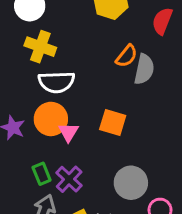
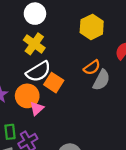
white semicircle: (56, 82) -> (38, 72), turned -45
orange square: (113, 123) -> (54, 83), moved

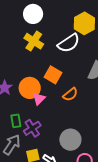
orange semicircle: (92, 67) -> (70, 94), moved
white semicircle: (38, 72) -> (69, 43), moved

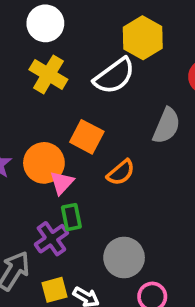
green rectangle: (16, 121) -> (71, 217), moved

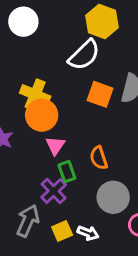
yellow cross: (48, 74) -> (35, 95), moved
orange square: (87, 137) -> (100, 94), moved
orange circle: (44, 163) -> (42, 115), moved
orange semicircle: (121, 172) -> (99, 158), moved, turned 120

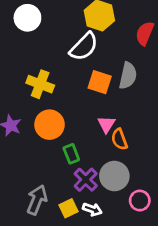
orange circle: (42, 115) -> (49, 125), moved
pink triangle: (55, 146) -> (106, 124), moved
orange semicircle: (99, 158) -> (119, 139), moved
purple cross: (54, 191) -> (86, 180), moved

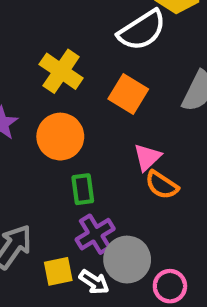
orange square: (100, 82) -> (128, 94), moved
orange semicircle: (119, 139) -> (162, 185), turned -50
gray circle: (114, 176) -> (127, 260), moved

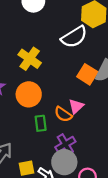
orange square: (128, 94) -> (87, 74), moved
orange semicircle: (162, 185) -> (63, 114), moved
purple cross: (95, 234) -> (65, 144), moved

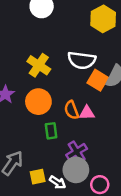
white semicircle: (74, 37) -> (82, 60), moved, turned 40
pink triangle: (76, 106) -> (87, 113), turned 42
orange semicircle: (63, 114) -> (71, 110), moved, turned 36

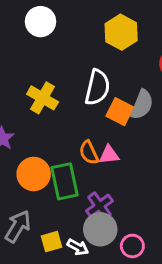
white semicircle: (82, 60) -> (97, 87), turned -80
orange circle: (38, 102) -> (34, 174), moved
green rectangle: (51, 131) -> (65, 181), size x1.6

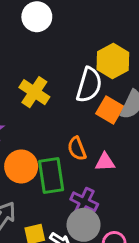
yellow hexagon: (121, 32) -> (113, 61), moved
pink triangle: (109, 155) -> (105, 162), moved
purple cross: (99, 206) -> (84, 202), turned -32

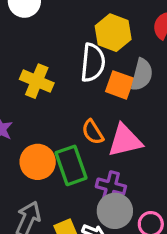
pink triangle: (105, 162) -> (125, 141), size x1.6

